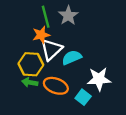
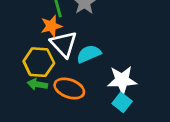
white triangle: (51, 50) -> (64, 44), turned -30
cyan square: (83, 97) -> (122, 102), moved

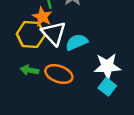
orange star: (51, 26) -> (42, 17), turned -30
yellow hexagon: (39, 62) -> (31, 35), moved

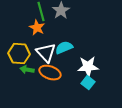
white triangle: (54, 33) -> (46, 53), moved
yellow hexagon: (31, 35) -> (19, 54), moved

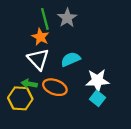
white triangle: (46, 53) -> (38, 59), moved
yellow hexagon: (19, 54) -> (20, 98), moved

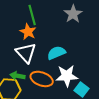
gray star: (67, 18) -> (73, 14), moved
white star: (97, 80) -> (67, 76), moved

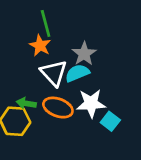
gray star: (73, 14) -> (84, 54), moved
white triangle: (26, 53) -> (54, 73), moved

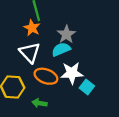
white triangle: (54, 73) -> (30, 53), moved
green arrow: (26, 103) -> (39, 103), moved

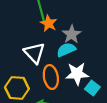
orange star: (32, 28) -> (49, 23), moved
orange ellipse: (46, 76) -> (51, 77), turned 60

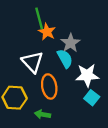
cyan semicircle: (66, 50) -> (65, 59), turned 84
white star: (77, 74) -> (87, 75), moved

